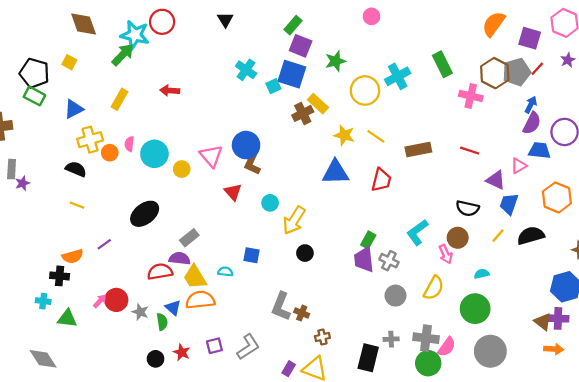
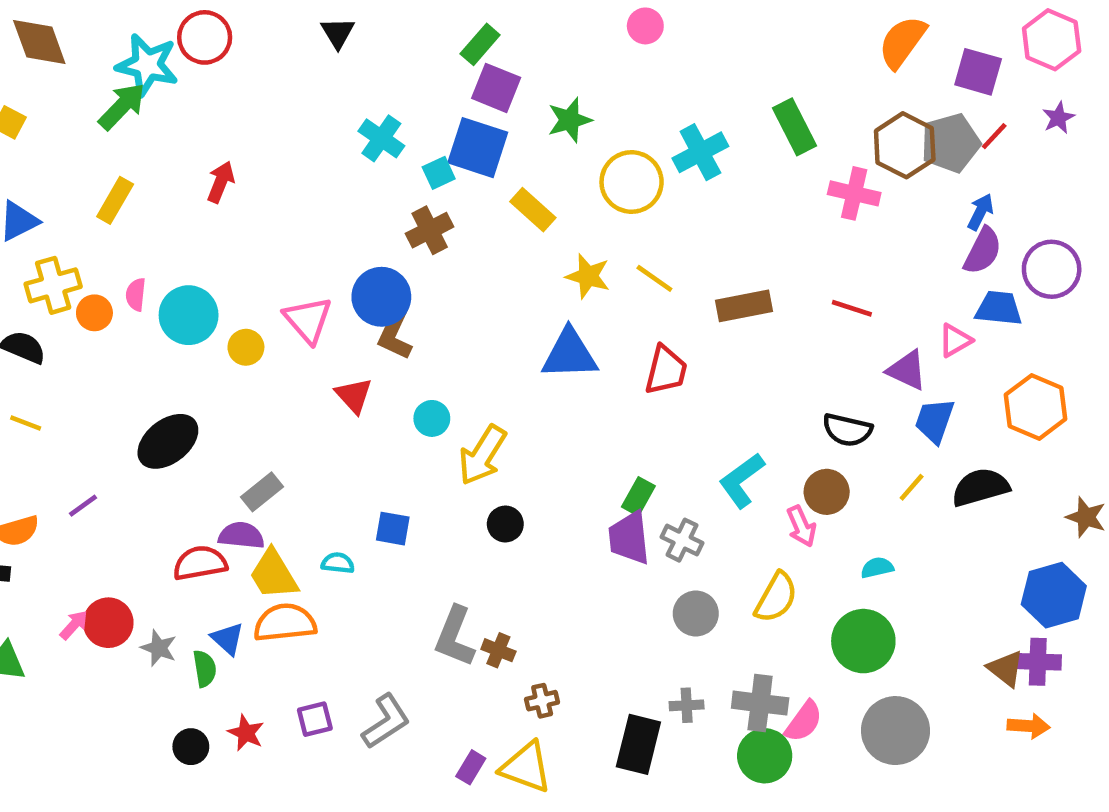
red arrow: (170, 91) -> (221, 182), turned 108
brown cross: (303, 113) -> (430, 230), moved

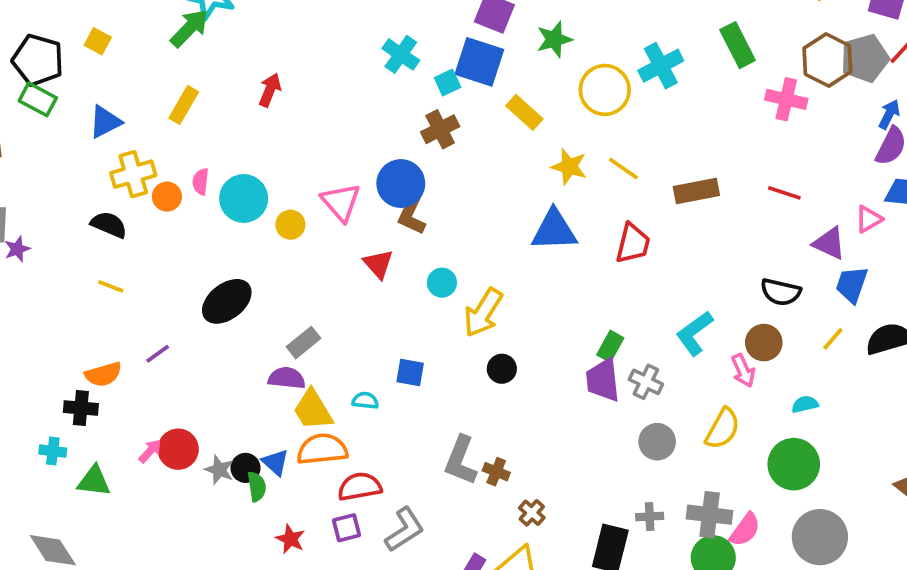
red semicircle: (200, 563) -> (360, 487), moved
brown cross: (542, 701) -> (532, 513), turned -35
black circle: (191, 747) -> (246, 468), moved

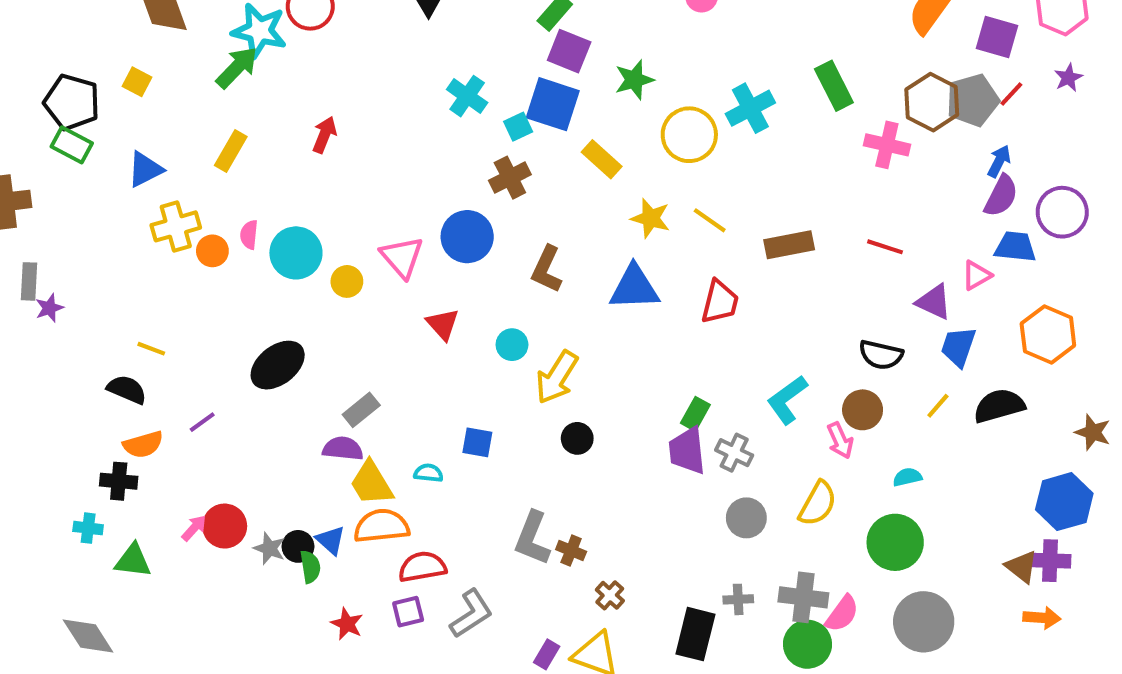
brown L-shape: (412, 213) -> (547, 269), moved
black semicircle: (109, 225) -> (127, 389), moved

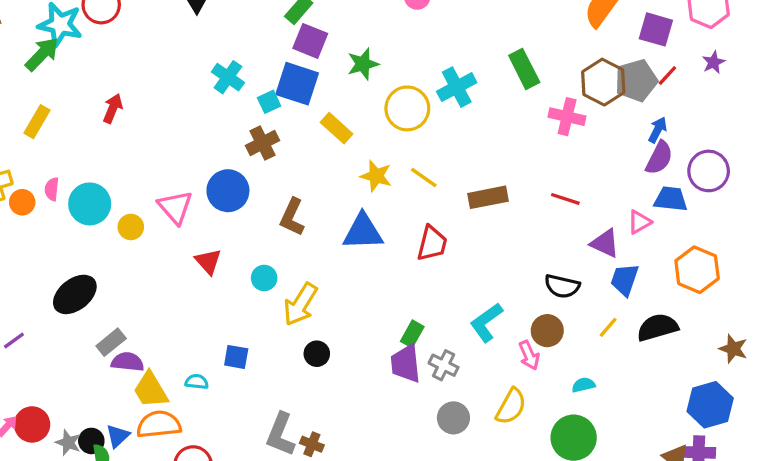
gray rectangle: (361, 410) -> (111, 342), moved
blue triangle: (331, 540) -> (118, 436), turned 35

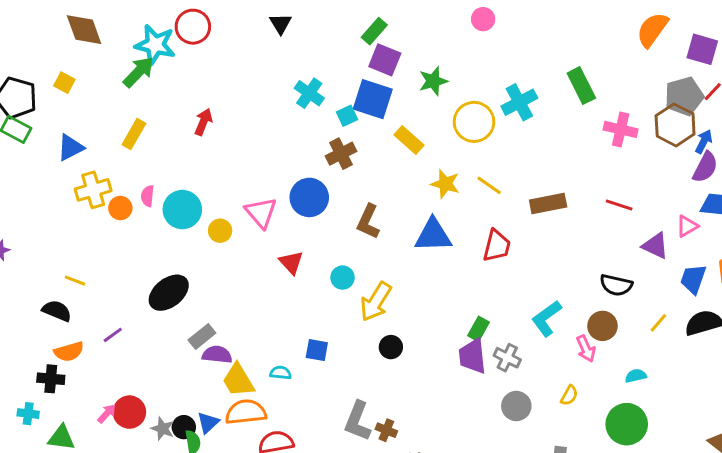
brown hexagon: (603, 82) -> (675, 125), moved
blue trapezoid: (625, 280) -> (693, 279), moved
yellow semicircle: (511, 406) -> (569, 395), size x0.6

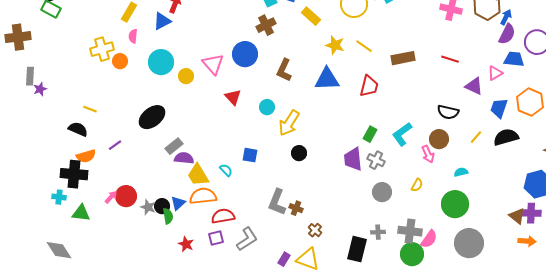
blue triangle: (70, 148) -> (162, 21), moved
pink semicircle: (148, 196) -> (133, 36), moved
green rectangle: (479, 329) -> (370, 134), moved
cyan semicircle: (281, 373) -> (226, 170), turned 40
black cross: (51, 379) -> (74, 174), size x1.5

